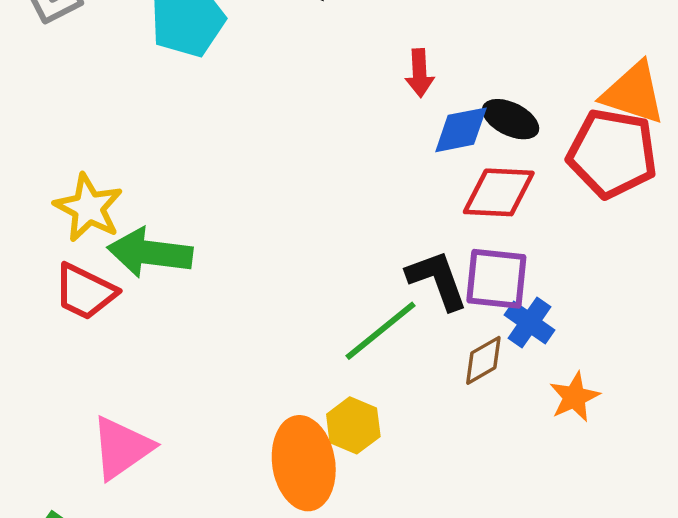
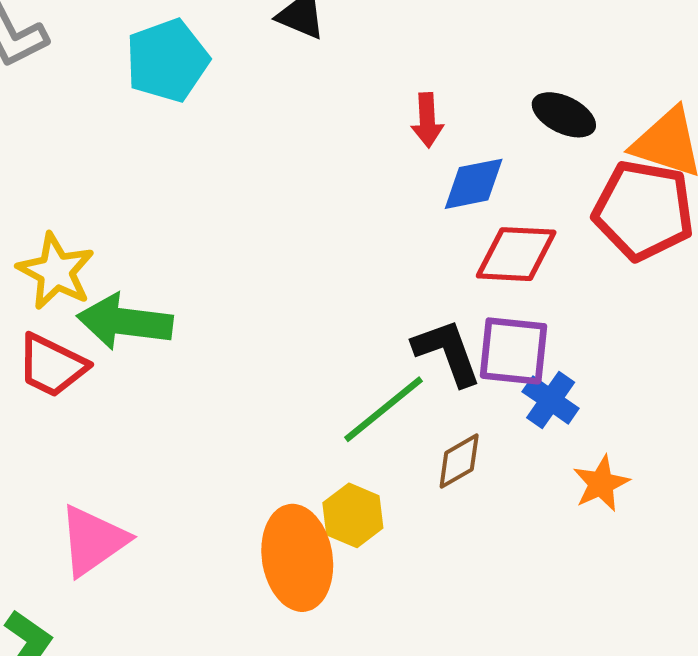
black ellipse: (511, 119) -> (564, 115), moved
brown diamond: (483, 360) -> (459, 461), moved

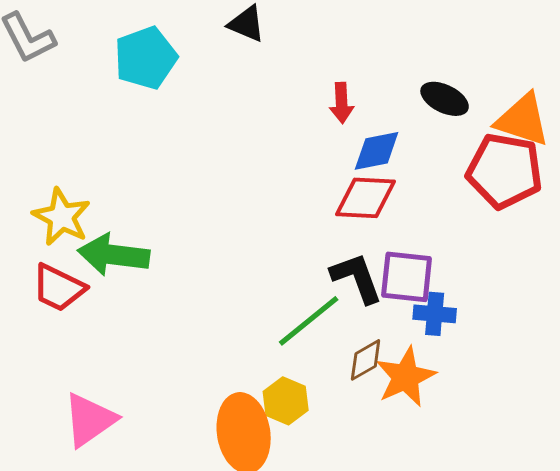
red diamond: (516, 254) -> (366, 198), moved
blue cross: (551, 400) -> (435, 314), turned -30
orange star: (601, 484) -> (406, 377), moved, size x1.4

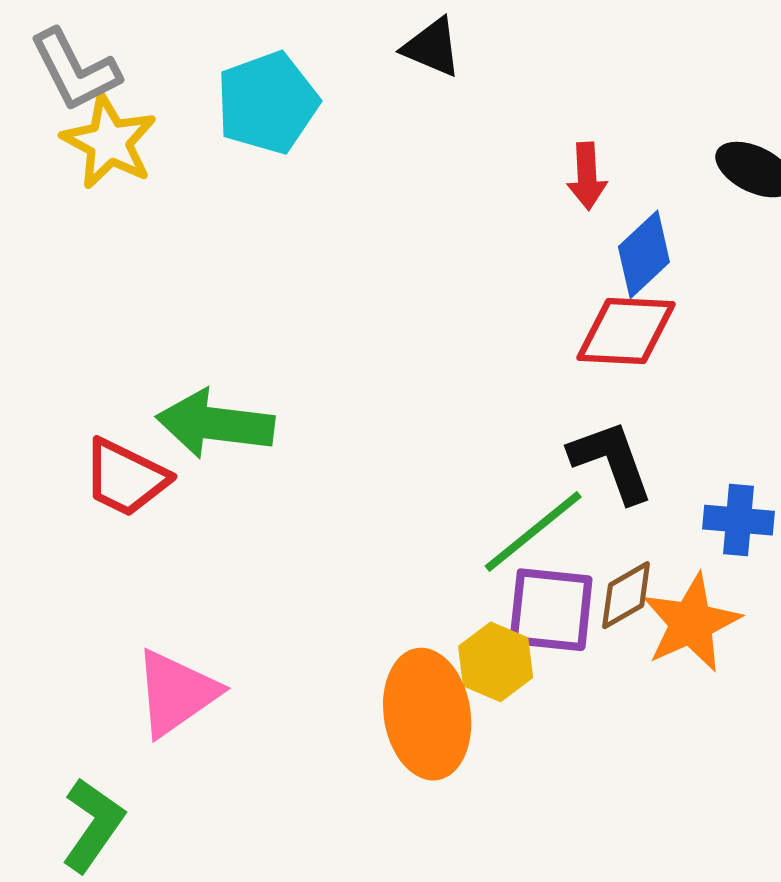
blue diamond: (377, 151) -> (644, 254), turned -32
yellow star: (62, 217) -> (109, 142), moved
purple square: (407, 277) -> (551, 610), moved

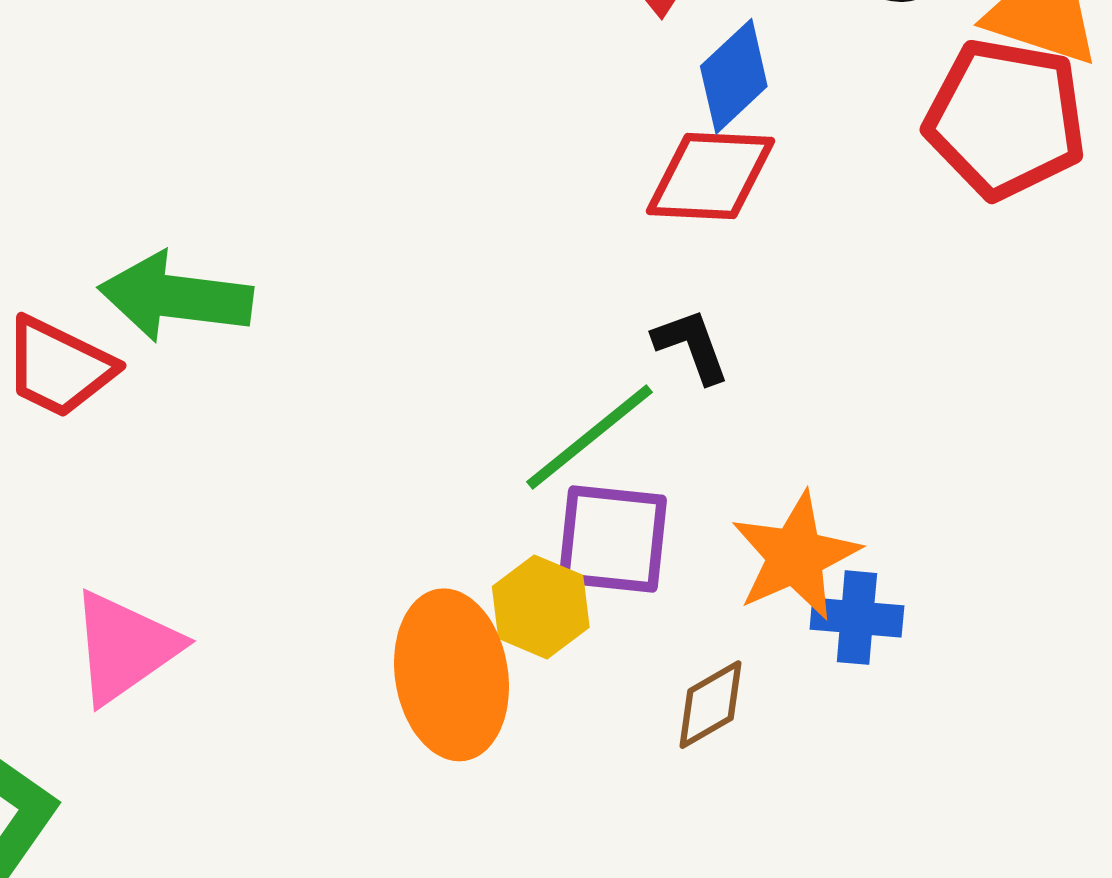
black L-shape: (611, 461) -> (691, 346), size x0.7
blue cross: (739, 520) -> (857, 618), moved
brown diamond: (626, 595) -> (710, 705), moved

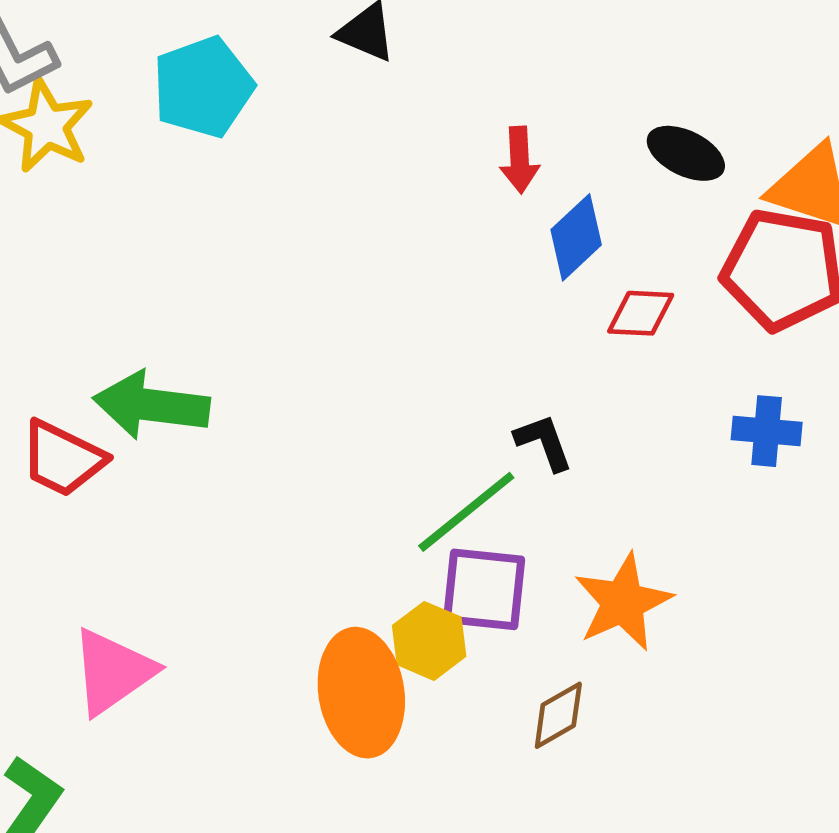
red diamond: (710, 176) -> (641, 313), moved, size x0.7
blue cross: (857, 618) -> (767, 431), moved

